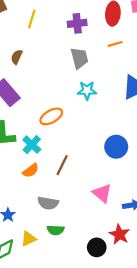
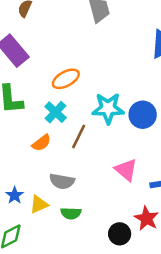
cyan star: (87, 90) -> (108, 108), moved, size x1.4
cyan cross: (32, 145) -> (56, 112), moved
yellow triangle: (29, 239) -> (39, 204), moved

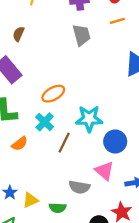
blue circle: (143, 115) -> (115, 141), moved
orange semicircle: (41, 143) -> (20, 144), moved
gray semicircle: (62, 181) -> (79, 187), moved

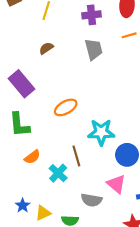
brown semicircle: (18, 34) -> (46, 48), moved, turned 32
cyan cross: (45, 122) -> (58, 173), moved
brown line: (64, 143) -> (76, 156), turned -42

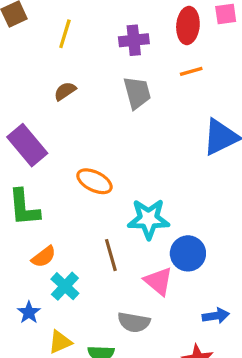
orange ellipse: (66, 107) -> (94, 181), turned 55
cyan cross: (58, 173) -> (65, 286), moved
pink triangle: (116, 184) -> (158, 281), moved
blue star: (23, 205) -> (29, 312), moved

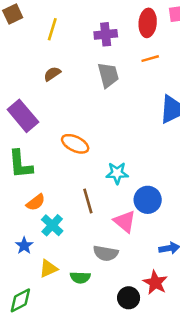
cyan star: (149, 219) -> (117, 173), size x0.7

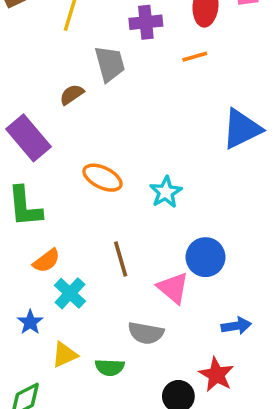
orange line: (150, 59) -> (195, 57), moved
brown semicircle: (52, 74) -> (72, 95), moved
gray trapezoid: (108, 75) -> (110, 64), moved
cyan star: (117, 173) -> (166, 192), moved, turned -30

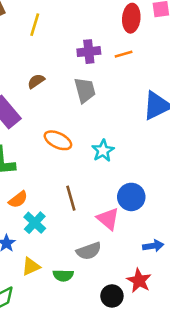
purple cross: (146, 22) -> (89, 52), moved
gray trapezoid: (110, 64) -> (85, 90), moved
gray semicircle: (146, 333) -> (89, 251), turned -30

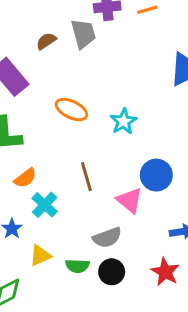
gray trapezoid: (85, 90) -> (83, 34), moved
black circle: (112, 296) -> (112, 272), moved

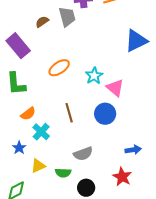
orange ellipse: (71, 110) -> (59, 68), turned -60
blue circle: (156, 175) -> (105, 114), moved
pink triangle: (130, 200) -> (115, 88), moved
black circle: (112, 272) -> (86, 188), moved

